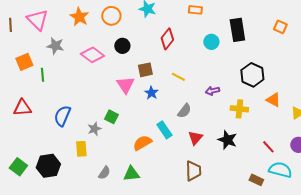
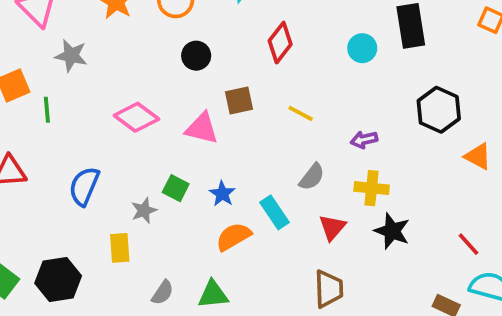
pink diamond: (92, 55) -> (136, 117), moved
pink triangle: (125, 85) -> (202, 128), turned -42
blue star: (151, 93) -> (222, 194), moved
yellow cross: (239, 109) -> (372, 188), moved

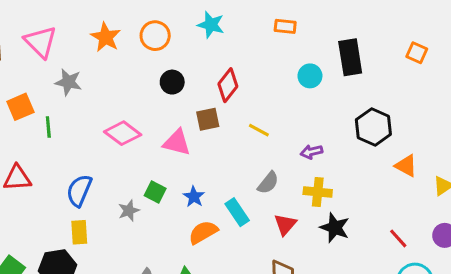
red diamond: (280, 43) -> (228, 85), moved
yellow rectangle: (120, 248) -> (79, 232), moved

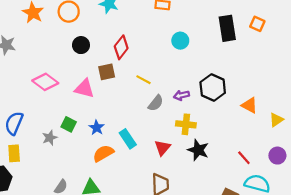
black rectangle: (350, 57) -> (227, 28), moved
black hexagon: (373, 127) -> (213, 87), moved
gray semicircle: (268, 183) -> (156, 103), moved

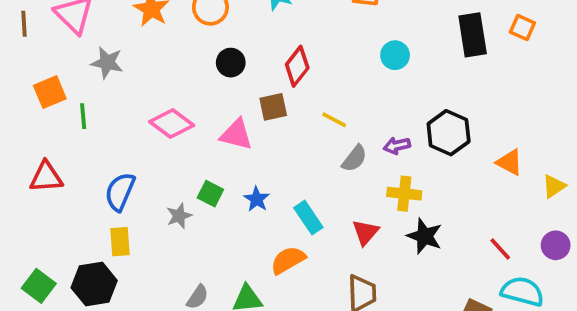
orange semicircle: (103, 153) -> (288, 260), moved

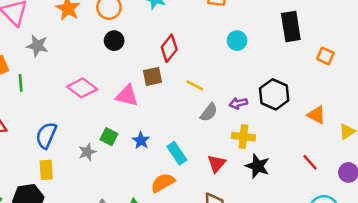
orange square: (522, 27) -> (325, 56), moved
black circle: (231, 63) -> (114, 41), moved
red line: (500, 249) -> (310, 162), moved

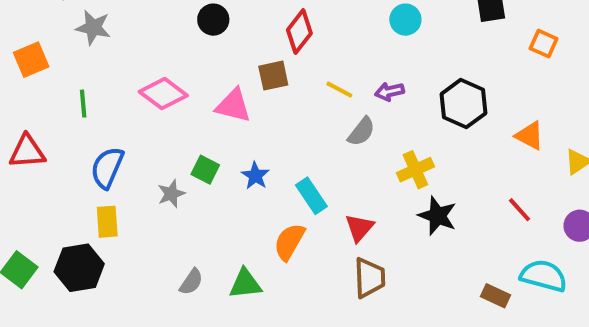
green line: (21, 83) -> (83, 104), moved
purple arrow: (238, 103) -> (389, 92), moved
yellow cross: (243, 137) -> (415, 170), turned -30
red triangle: (217, 164) -> (359, 228), moved
orange semicircle: (163, 183) -> (289, 242), turned -30

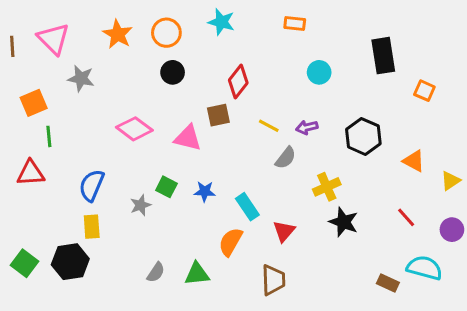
green line: (83, 104) -> (49, 136), moved
blue star: (255, 176) -> (205, 191), turned -30
brown trapezoid: (369, 278) -> (273, 280), moved

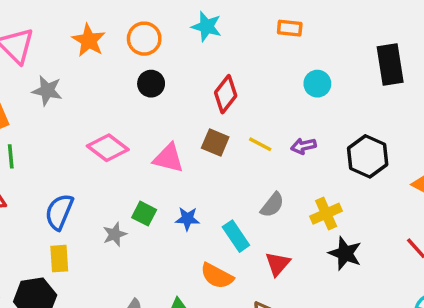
brown square: (218, 115) -> (215, 143), moved, turned 35
gray semicircle: (286, 158) -> (272, 205), moved
orange semicircle: (231, 242) -> (217, 276), turned -92

